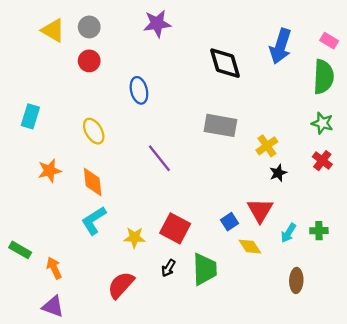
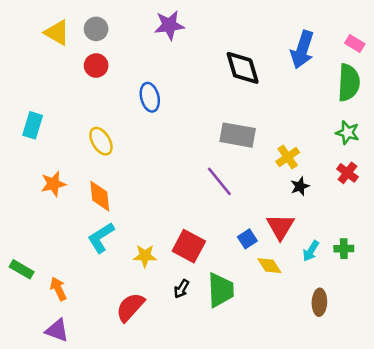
purple line: (159, 158) -> (219, 181), moved

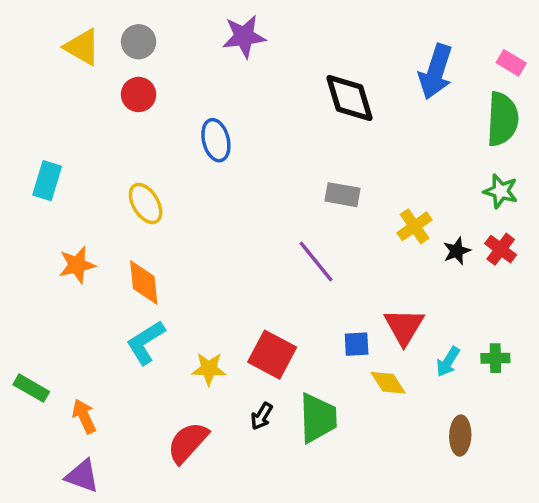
gray rectangle: (238, 135) -> (342, 195), size x0.7
black star: (300, 186) -> (457, 251), moved
blue square: (247, 239) -> (357, 344), turned 30

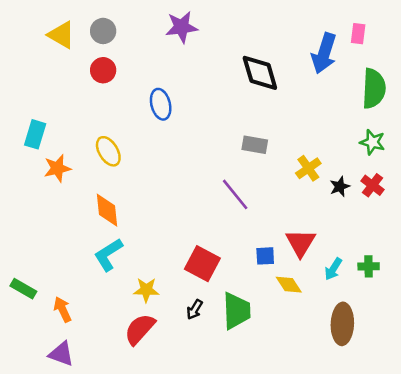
pink rectangle: (511, 63) -> (358, 34), moved, turned 66
orange star: (77, 265) -> (57, 168), moved
yellow star: (209, 369) -> (146, 290), moved
brown ellipse: (460, 436) -> (342, 324), size x1.4

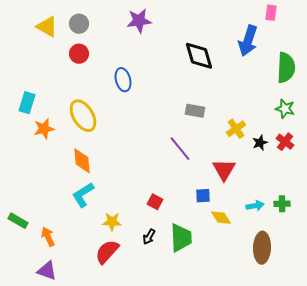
pink rectangle: (358, 34) -> (271, 13), moved
yellow ellipse: (108, 151) -> (83, 116), size x1.4
red triangle: (301, 243) -> (224, 170), moved
red square: (202, 264) -> (155, 202), size x0.6
cyan arrow: (333, 269) -> (255, 206), turned -132

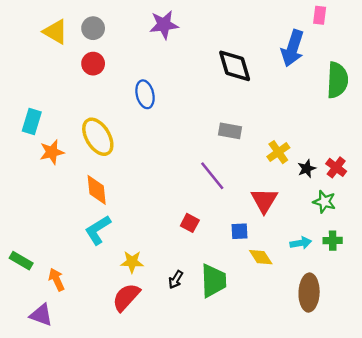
green star: (285, 109) -> (324, 202), moved
red square: (155, 202) -> (190, 223), moved
purple triangle: (47, 271) -> (41, 315), moved

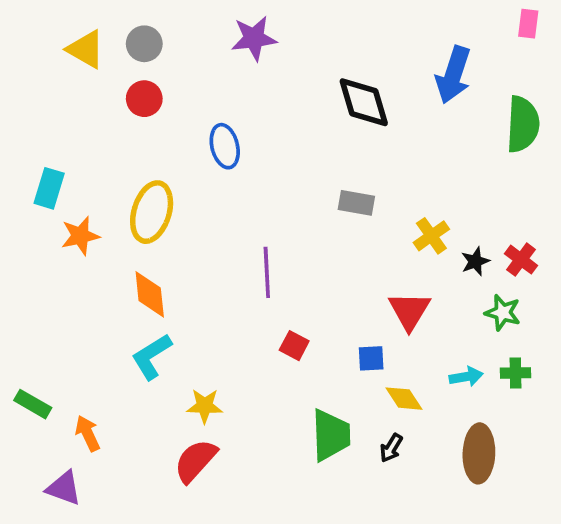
pink rectangle: (320, 15) -> (528, 24), moved
yellow ellipse: (98, 137) -> (152, 212), turned 48
purple line: (212, 176) -> (267, 272), moved, turned 36
black arrow: (176, 280) -> (391, 448), moved

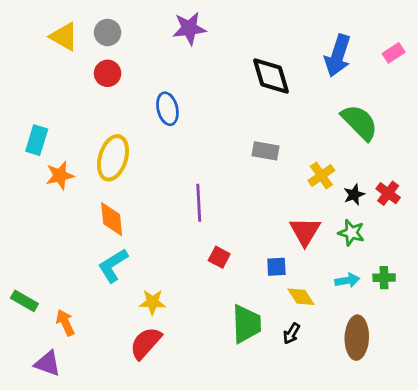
pink rectangle: (528, 24) -> (394, 53), moved, turned 50
green semicircle: (523, 124) -> (360, 122), moved, turned -48
green star: (503, 313) -> (351, 233), moved

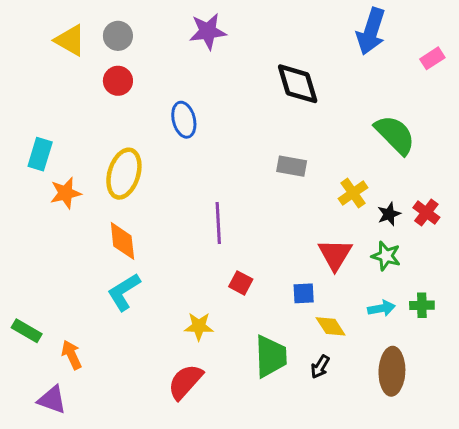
blue arrow: (338, 56) -> (371, 31), moved
yellow star: (152, 302) -> (199, 326), moved
red semicircle: (146, 343) -> (185, 382), moved

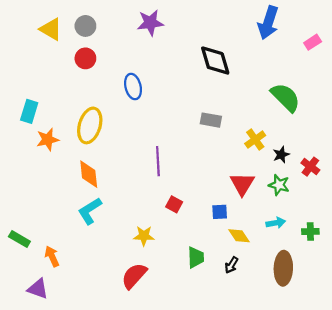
red cross: (426, 213) -> (310, 167), moved
green cross: (422, 305) -> (310, 231), moved
green trapezoid: (271, 356) -> (196, 257), size x0.7

